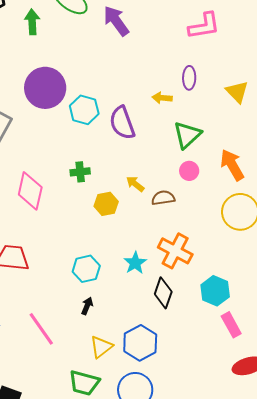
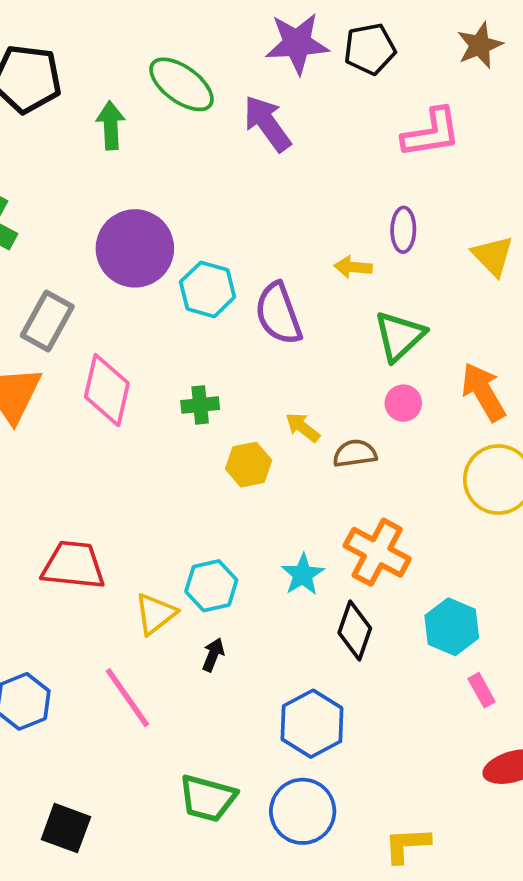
pink diamond: (30, 191) -> (107, 390), moved
pink rectangle: (231, 325) -> (482, 690), size x0.7
yellow triangle: (101, 347) -> (155, 614), moved

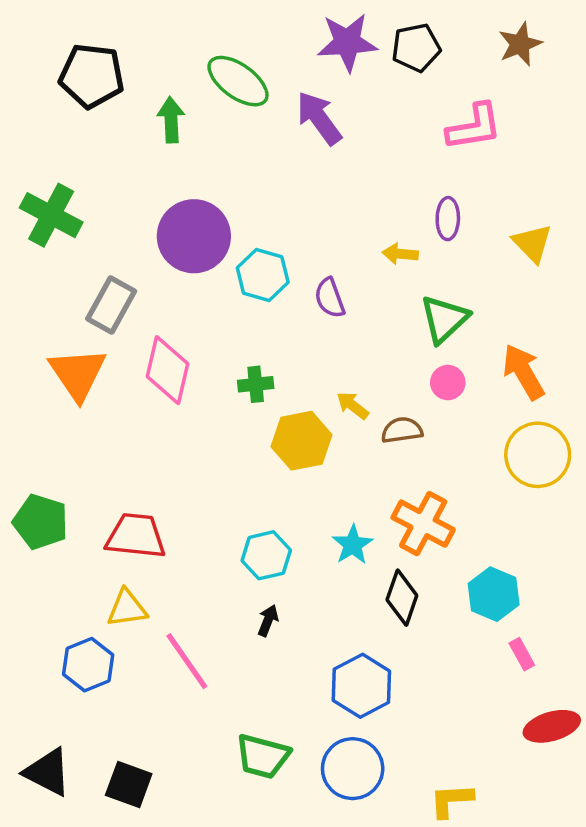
purple semicircle: (278, 314) -> (330, 298), size x0.7
yellow hexagon: (249, 465) -> (301, 441), size x1.4
yellow triangle: (155, 614) -> (127, 608), moved, turned 30

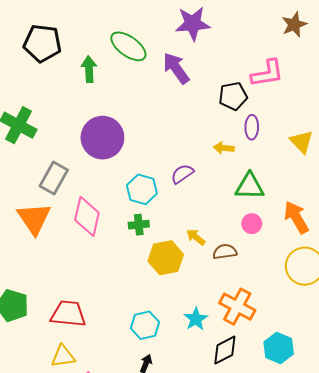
black pentagon: (416, 48) -> (233, 96), moved
cyan hexagon: (263, 275) -> (142, 189), moved
purple semicircle: (330, 298) -> (182, 174), turned 75
green triangle: (444, 319) -> (250, 186), turned 44
black diamond: (402, 598) -> (225, 350), turned 44

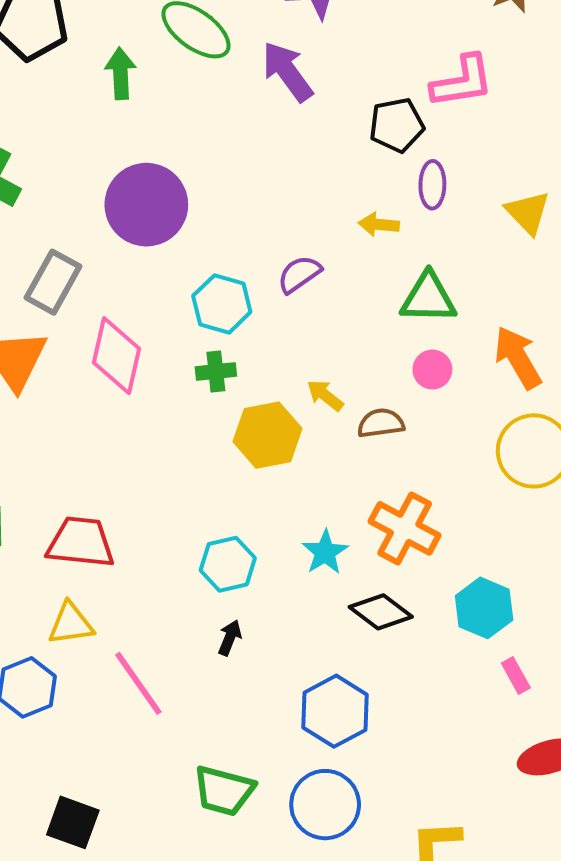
black diamond: (225, 350) -> (381, 612), turned 64

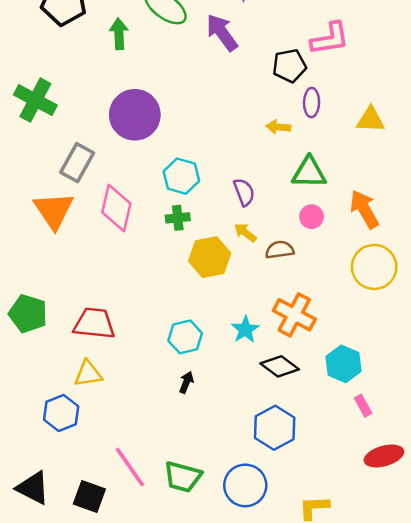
yellow triangle: (528, 213) -> (370, 120), turned -44
purple semicircle: (299, 274) -> (244, 192), moved, turned 104
pink line: (138, 683) -> (130, 467), moved
blue hexagon: (335, 711) -> (275, 428), moved

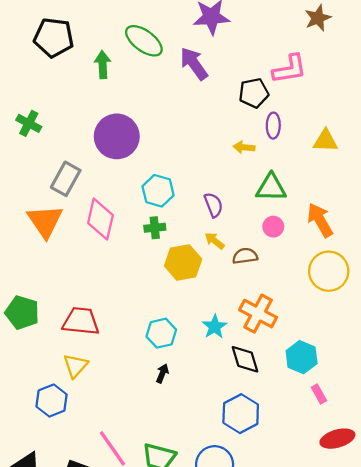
green cross: (35, 100) -> (29, 123), size x0.7
black diamond: (280, 366) -> (245, 359), turned 36
yellow triangle: (88, 374) -> (75, 366), turned -40

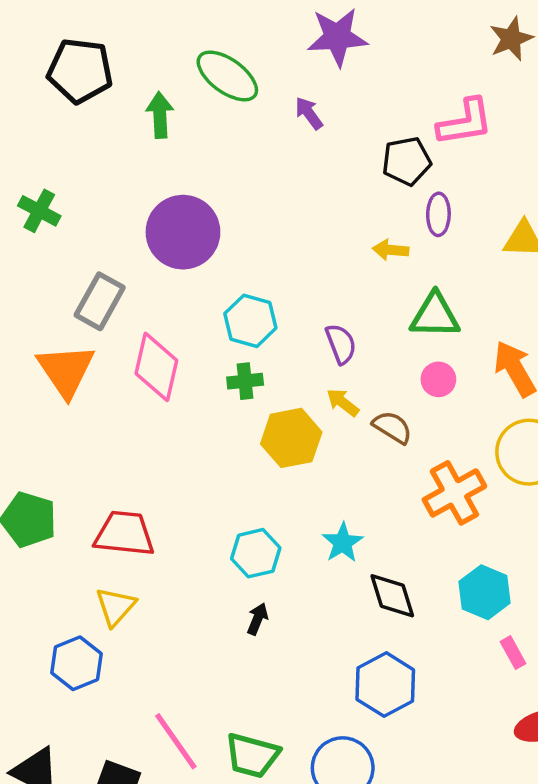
purple arrow: (194, 64) -> (309, 113), size x0.6
brown semicircle: (245, 256) -> (392, 427), turned 40
orange cross: (258, 314) -> (454, 493), moved, turned 33

